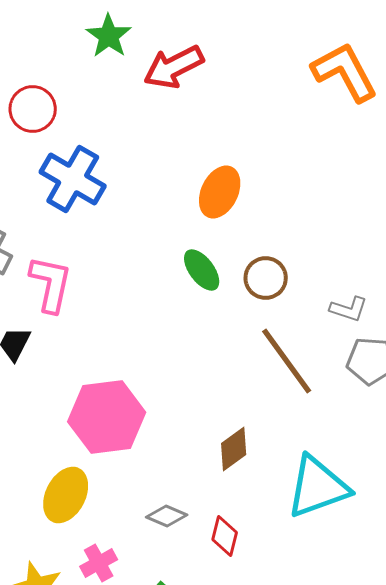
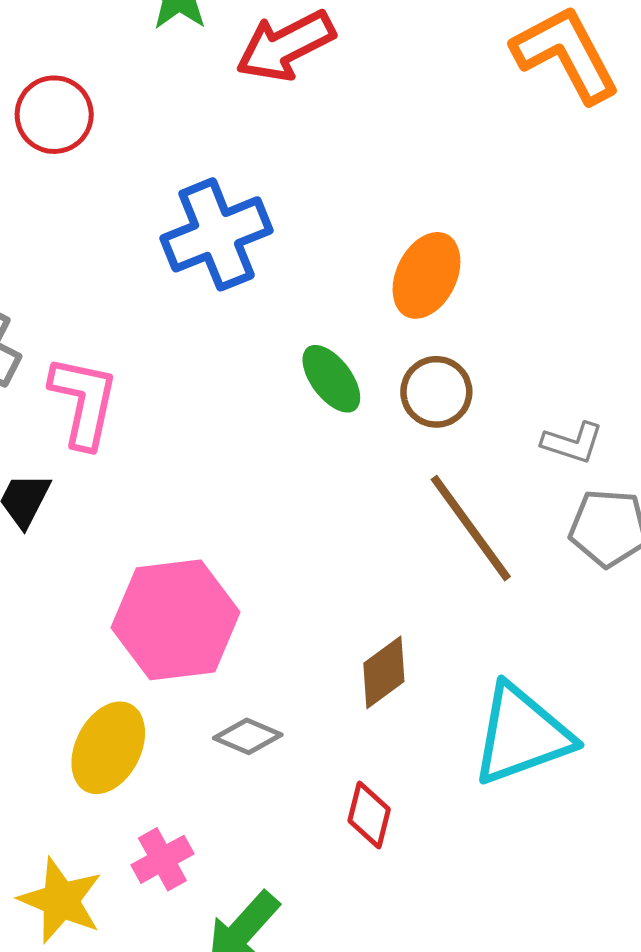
blue cross: (73, 179) -> (217, 234), moved, turned 38
orange ellipse: (220, 192) -> (426, 275), moved
gray diamond: (167, 516) -> (248, 736), moved

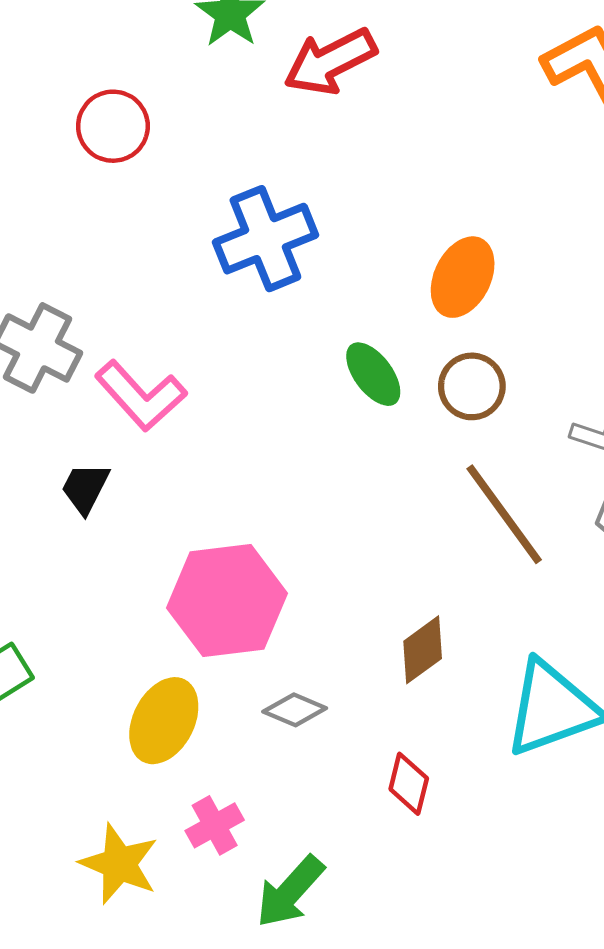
pink L-shape: (84, 402) -> (141, 396), turned 126

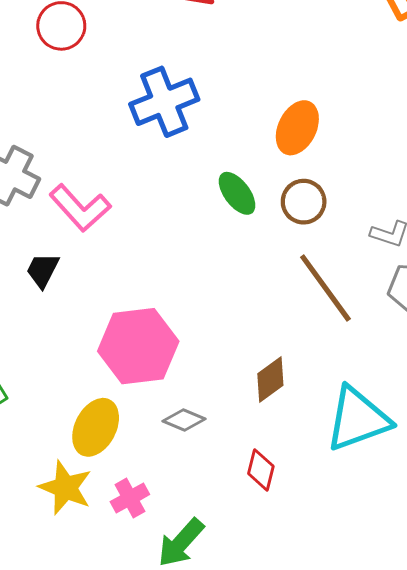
yellow star: (119, 864) -> (65, 488), moved

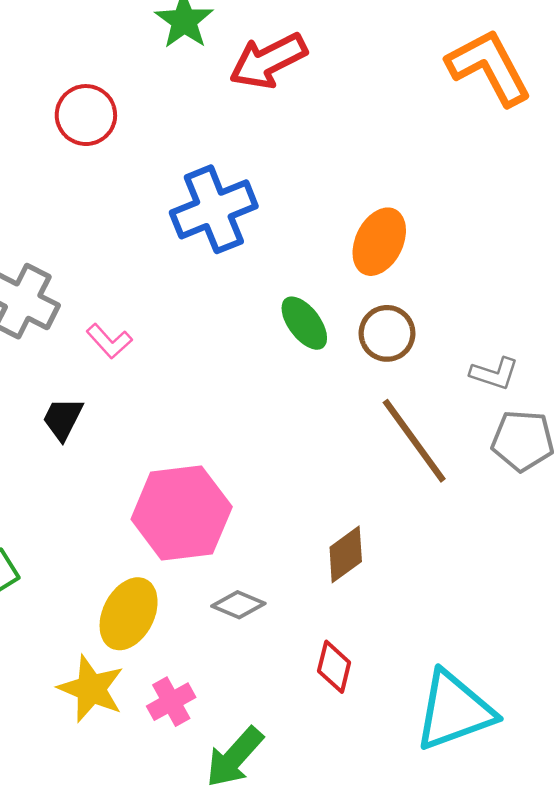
pink L-shape: (80, 208) -> (109, 341), size x0.6
cyan triangle: (358, 419) -> (454, 711), moved

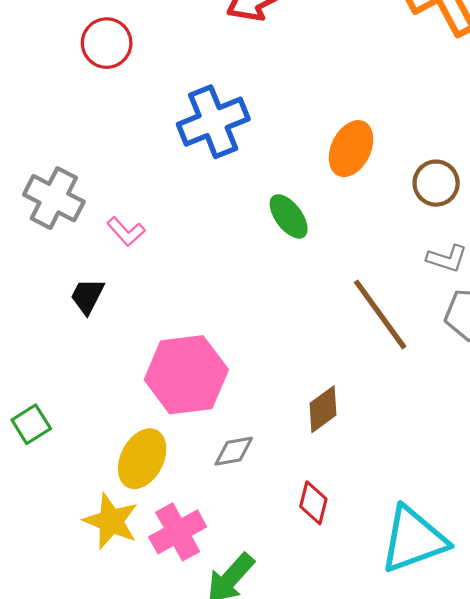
brown circle: (387, 333) -> (436, 183), moved
gray diamond: (238, 605) -> (234, 451), turned -33
pink cross: (171, 702) -> (178, 532), size x1.4

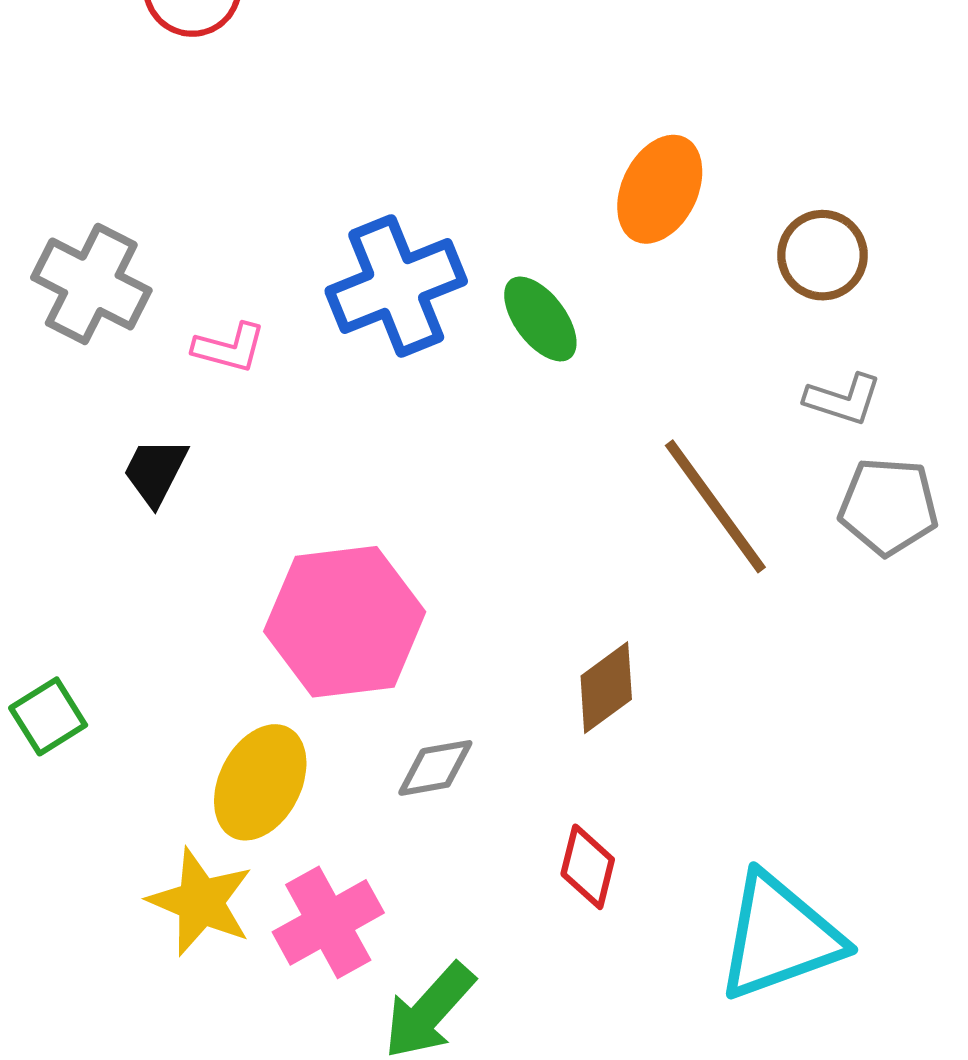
blue cross: (213, 122) -> (396, 286), moved
pink L-shape: (126, 232) -> (229, 348), turned -33

